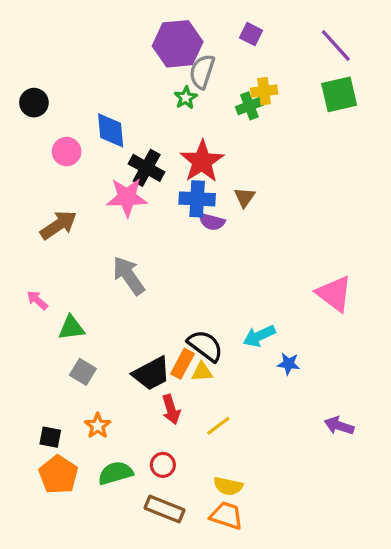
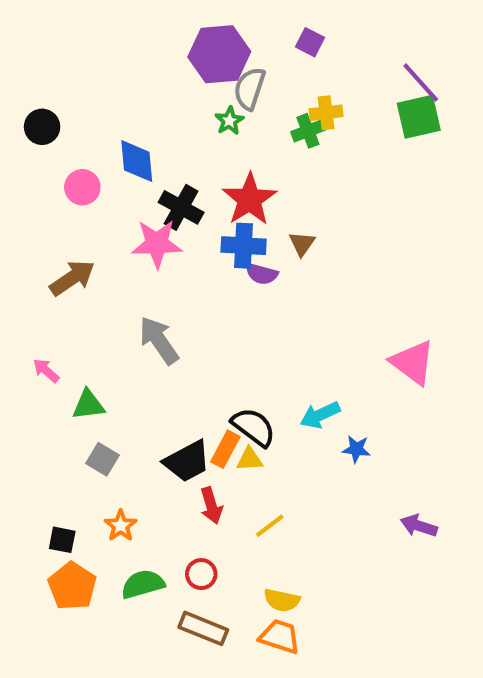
purple line: (336, 45) -> (421, 82), moved

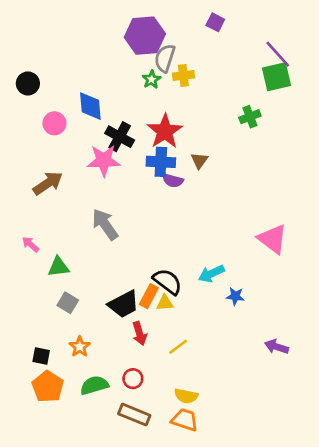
purple square: (310, 42) -> (215, 22), moved
yellow cross: (326, 113) -> (183, 75), moved
green cross: (308, 131) -> (250, 117), moved

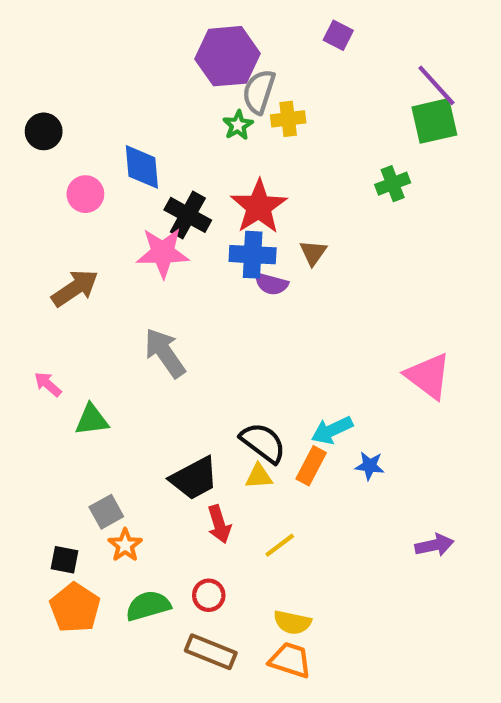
orange rectangle: (149, 296) -> (311, 466), moved
gray square: (68, 303) -> (106, 512), moved, turned 30
purple arrow: (277, 347) -> (434, 545), turned 150

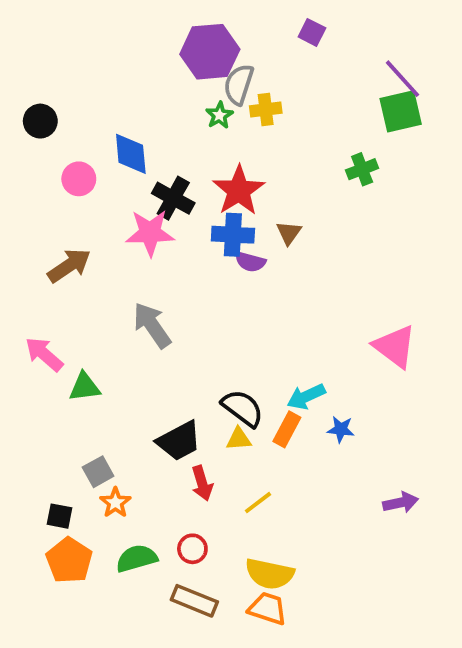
pink arrow: (48, 384) -> (44, 354), size x1.5
yellow semicircle: (292, 622) -> (270, 574), size x1.4

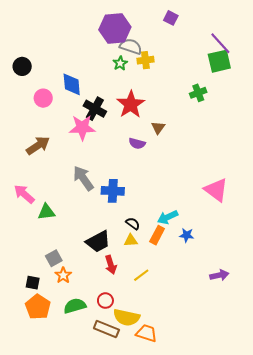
gray semicircle: (239, 84) -> (131, 46), turned 90
blue cross: (233, 235) -> (113, 191), moved
black semicircle: (243, 408) -> (133, 224), size x0.6
yellow semicircle: (270, 574) -> (126, 317), moved

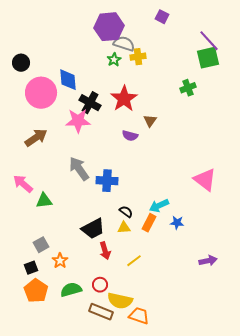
pink circle: (43, 98) -> (41, 93), size x1.8
gray square: (54, 258) -> (41, 245), moved
black square: (33, 283) -> (31, 268), turned -32

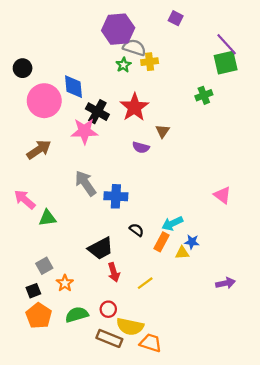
pink triangle: (205, 180) -> (222, 195), size x0.7
yellow triangle: (124, 228) -> (182, 253), moved

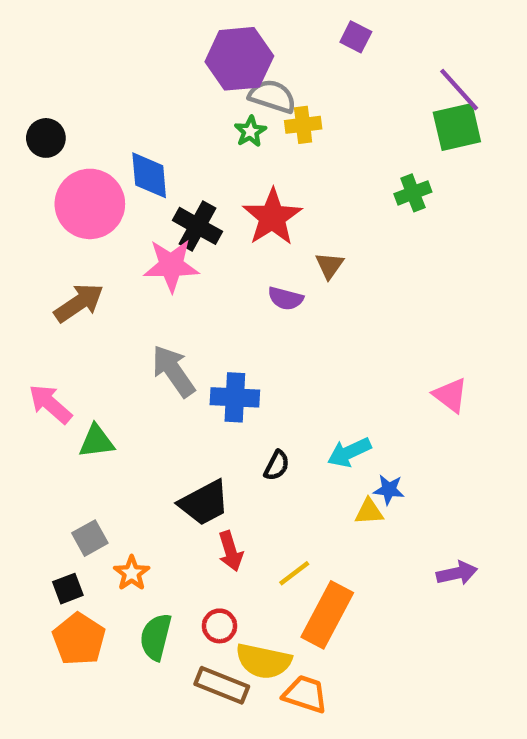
black semicircle: (137, 230) -> (277, 465), turned 80
orange rectangle: (161, 242) -> (327, 615), moved, size x1.6
green semicircle: (77, 315) -> (156, 637), turned -60

